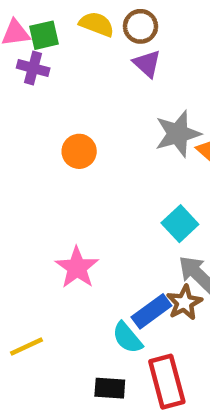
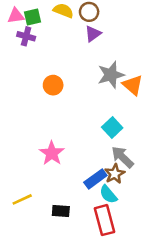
purple triangle: (147, 64) -> (93, 34), turned 42
cyan semicircle: (127, 338) -> (108, 194), moved
black rectangle: (110, 388) -> (61, 211), moved

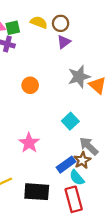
cyan square: (112, 128) -> (70, 121), moved
black rectangle: (61, 211) -> (37, 192), size x1.6

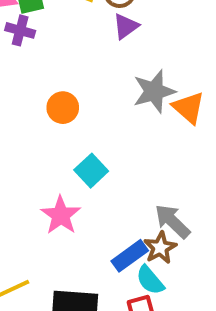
cyan square: (70, 121) -> (91, 171), moved

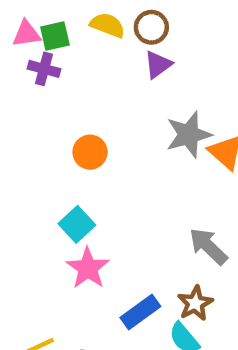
cyan square: (91, 171) -> (77, 224), moved
gray arrow: (172, 221) -> (208, 246), moved
blue rectangle: (130, 256) -> (140, 312), moved

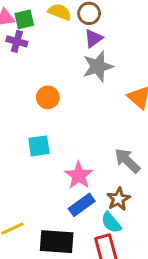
gray star: (189, 135) -> (98, 66), moved
cyan square: (77, 224) -> (39, 146), turned 35
pink star: (88, 268) -> (79, 175), moved

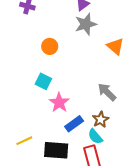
cyan square: (39, 146) -> (43, 81), turned 35
pink star: (79, 175) -> (59, 103), moved

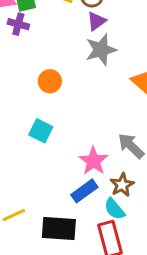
pink star: (59, 103) -> (93, 161), moved

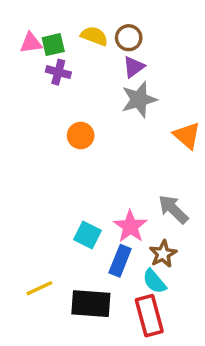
purple cross: (18, 24) -> (58, 72), moved
cyan square: (41, 131) -> (87, 235), moved
blue rectangle: (84, 191) -> (120, 261), turned -32

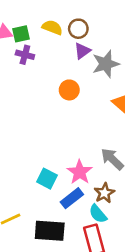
gray star: (139, 99) -> (106, 64), moved
orange circle: (81, 136) -> (69, 90), moved
blue rectangle: (120, 261) -> (72, 198), turned 30

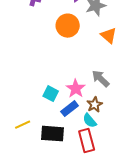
orange circle: (69, 90) -> (68, 26), size x1.5

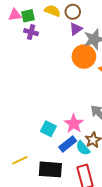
orange circle: (68, 26) -> (84, 57), moved
cyan semicircle: (90, 121) -> (83, 148), moved

